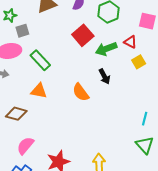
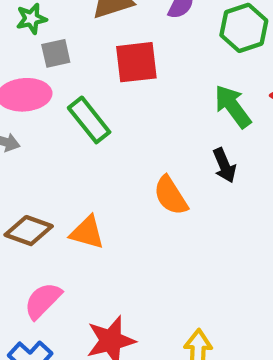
red square: (83, 35) -> (136, 62), moved, turned 30
green arrow: (106, 49) -> (233, 106), turned 70
orange triangle: (39, 91) -> (87, 232), moved

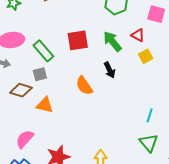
gray square: (56, 53) -> (40, 74), moved
red square: (136, 62) -> (78, 40), moved
brown diamond: (29, 231) -> (21, 90), moved

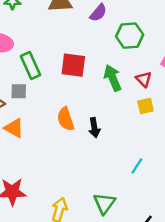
black arrow: (110, 70) -> (94, 128), moved
cyan line: (150, 115) -> (137, 166), moved
green triangle: (149, 143) -> (104, 203), moved

